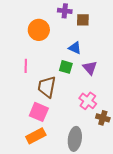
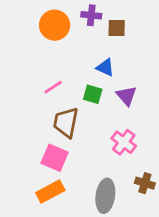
orange circle: (39, 30) -> (55, 25), moved
pink line: (26, 66) -> (53, 87), moved, turned 56
brown cross: (103, 118) -> (145, 183), moved

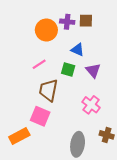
purple cross: (91, 15) -> (67, 22), moved
orange circle: (55, 25) -> (46, 30), moved
orange rectangle: (50, 192) -> (19, 136), moved

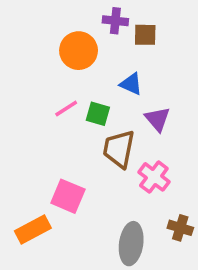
purple cross: (67, 22) -> (115, 21), moved
green square: (68, 69) -> (98, 114), moved
brown trapezoid: (48, 90) -> (119, 149), moved

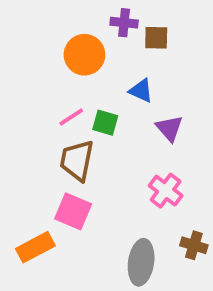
brown trapezoid: (119, 149) -> (77, 160), moved

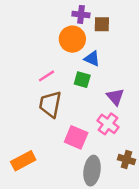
orange circle: (84, 55) -> (72, 39), moved
green square: (105, 123) -> (82, 80), moved
purple triangle: (169, 128) -> (115, 97), moved
pink square: (73, 211) -> (76, 137), moved

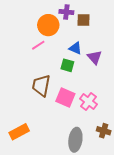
orange circle: (72, 39) -> (48, 25), moved
pink line: (47, 76) -> (38, 45), moved
purple triangle: (115, 97) -> (95, 57), moved
pink square: (76, 137) -> (65, 98), moved

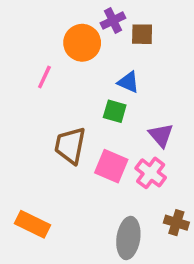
purple cross: (66, 12) -> (113, 20), turned -32
pink line: (38, 45) -> (44, 77), moved, turned -32
purple triangle: (95, 57) -> (161, 135), moved
orange rectangle: (19, 132) -> (32, 224), turned 54

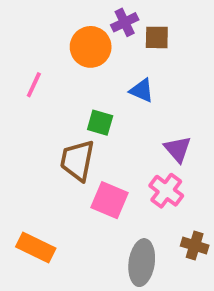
pink line: (44, 77) -> (34, 85), moved
green square: (115, 111) -> (100, 123), moved
pink square: (111, 166) -> (109, 200), moved

